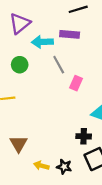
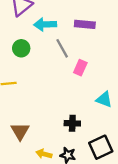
purple rectangle: (70, 34) -> (85, 24), moved
black cross: (84, 136) -> (72, 123), moved

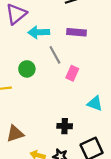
green circle: (21, 48) -> (27, 69), moved
brown triangle: (20, 131) -> (15, 134), turned 42

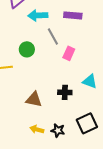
black cross: (65, 126) -> (65, 92), moved
brown triangle: (15, 134) -> (34, 99), moved, turned 30

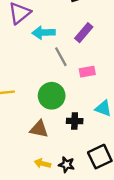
purple rectangle: (73, 15) -> (84, 33), turned -54
green circle: (27, 49) -> (52, 96), moved, size x1.5
pink rectangle: (69, 53) -> (87, 72), moved, turned 56

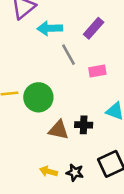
green circle: (52, 96) -> (38, 97), moved
brown triangle: (39, 129) -> (58, 130), moved

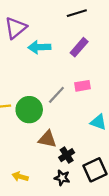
gray line: (69, 55) -> (56, 95), moved, turned 72
black cross: (84, 125) -> (67, 155), moved, turned -35
yellow arrow: (48, 171) -> (20, 177), moved

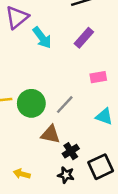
cyan arrow: (39, 47) -> (42, 38), turned -125
pink rectangle: (83, 86) -> (98, 77), moved
gray line: (56, 95) -> (65, 105), moved

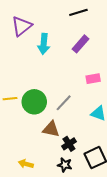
cyan arrow: (42, 38) -> (44, 44), turned 42

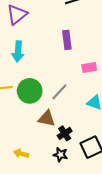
cyan arrow: (44, 44) -> (18, 52), moved
purple rectangle: (81, 44) -> (67, 40), moved, turned -48

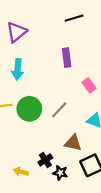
pink rectangle: (89, 68) -> (89, 85), turned 64
brown triangle: (47, 119) -> (73, 143), moved
black cross: (65, 133) -> (45, 160), moved

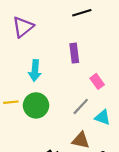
cyan arrow: (18, 69) -> (35, 71), moved
gray line: (59, 110) -> (81, 107), moved

